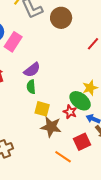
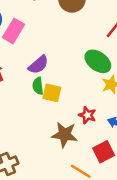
green ellipse: (80, 101) -> (98, 61), moved
yellow square: (42, 109) -> (52, 93), moved

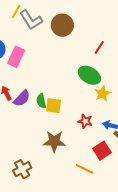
purple semicircle: (38, 65) -> (22, 98), moved
brown star: (65, 135) -> (54, 141), moved

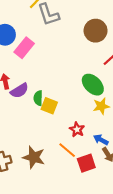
brown circle: (62, 25) -> (96, 31), moved
brown star: (54, 141) -> (34, 157), moved
orange line: (84, 169) -> (67, 150), moved

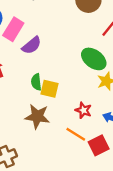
purple semicircle: (19, 91) -> (32, 45), moved
brown star: (34, 157) -> (37, 116), moved

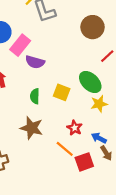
purple semicircle: (32, 45) -> (35, 62), turned 48
yellow square: (50, 89) -> (62, 92), moved

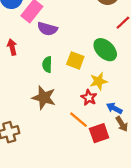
yellow star: (99, 104) -> (99, 81), moved

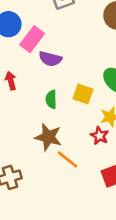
orange line: (78, 120) -> (68, 160), moved

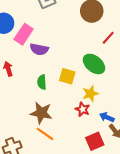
orange line: (68, 160) -> (45, 134), moved

